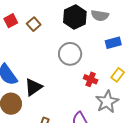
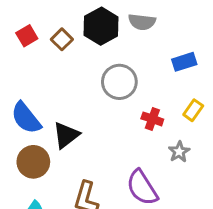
gray semicircle: (100, 16) -> (142, 22), moved
black hexagon: (75, 17) -> (101, 26), moved
gray star: (107, 102) -> (179, 152), size x0.6

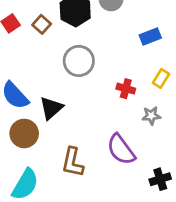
gray circle: (119, 82) -> (79, 61), moved
gray star: (179, 152) -> (151, 116), turned 30

